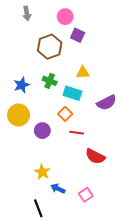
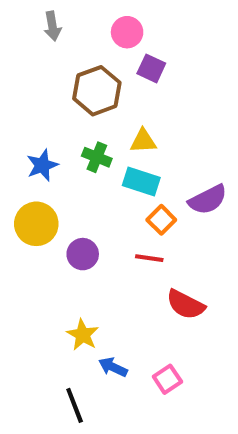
yellow triangle: (83, 73) -> (143, 141), moved
orange square: (65, 114) -> (161, 220), moved

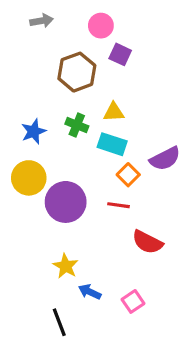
gray arrow: (52, 26) -> (42, 21), turned -90
purple circle: (83, 254) -> (66, 202), size x1.6

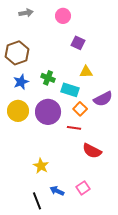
purple square: (120, 54) -> (78, 43), moved
brown hexagon: (77, 72) -> (17, 53), moved
yellow triangle: (114, 112) -> (86, 72), moved
purple circle: (66, 202) -> (48, 112), moved
blue arrow: (90, 292) -> (57, 191), moved

